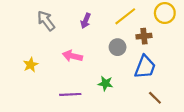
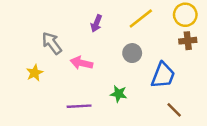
gray arrow: (46, 21) -> (52, 43), moved
brown cross: (144, 36) -> (188, 41), moved

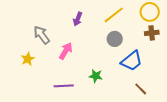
gray circle: (132, 53) -> (115, 39), moved
pink arrow: (82, 63) -> (66, 51), turned 108
blue trapezoid: (163, 75) -> (132, 61), turned 30

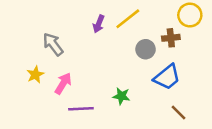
yellow line: (114, 15) -> (128, 19), moved
brown cross: (152, 33) -> (171, 38), moved
pink arrow: (66, 51) -> (63, 83), moved

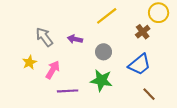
purple arrow: (99, 24) -> (75, 39), moved, turned 80
brown cross: (171, 38) -> (143, 32), turned -32
gray circle: (146, 49) -> (104, 52), moved
green star: (121, 96) -> (101, 80), size x1.5

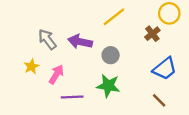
purple arrow: (75, 39) -> (80, 42), size x1.5
blue trapezoid: (139, 65) -> (165, 69), moved

